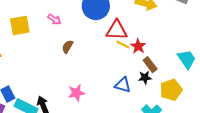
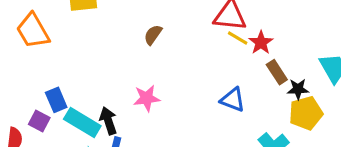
black star: (145, 78) -> (298, 89), moved
pink star: (76, 93) -> (147, 98), moved

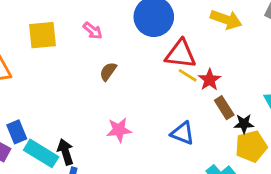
pink star: (147, 98) -> (119, 130), moved

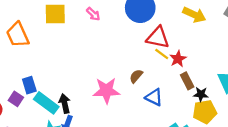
brown semicircle: (108, 71) -> (136, 76), moved
pink star: (119, 130) -> (106, 90), size x1.4

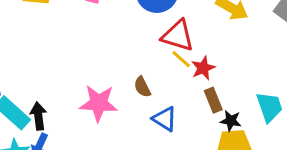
brown semicircle: (136, 76) -> (142, 87), turned -72

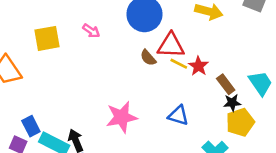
brown semicircle: (142, 87) -> (148, 58), moved
brown rectangle: (213, 100) -> (226, 84), moved

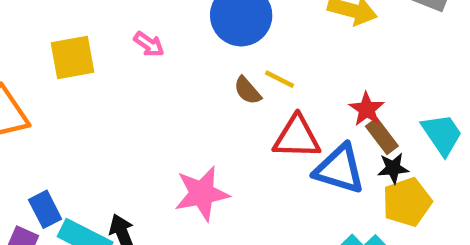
red triangle: (171, 45) -> (297, 137), moved
yellow line: (179, 64) -> (279, 79), moved
red star: (198, 66) -> (367, 109), moved
blue triangle: (178, 116) -> (339, 169), moved, size x1.4

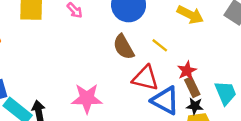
yellow line: (279, 79) -> (160, 45), moved
brown semicircle: (247, 91) -> (124, 47), size x1.5

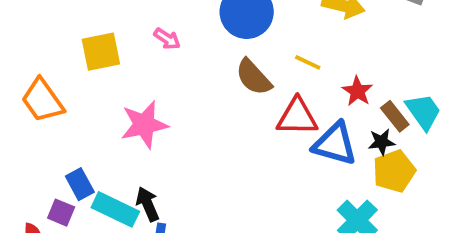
brown rectangle: (192, 87) -> (395, 116), moved
pink star: (87, 98) -> (144, 125), moved

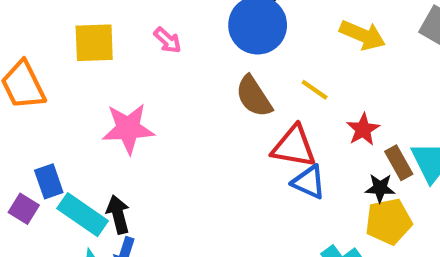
blue triangle: (335, 144) -> (309, 182), moved, size x0.7

